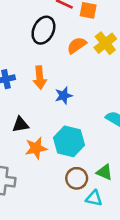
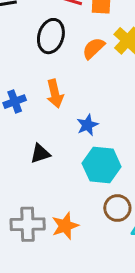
blue star: (64, 96) -> (87, 125), moved
orange star: (36, 148) -> (65, 226), moved

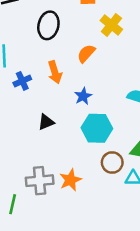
orange semicircle: (94, 48) -> (86, 53), moved

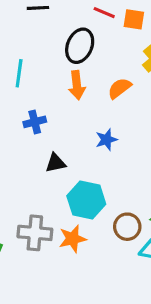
orange arrow: (55, 72) -> (77, 85), moved
blue cross: (22, 81) -> (35, 122), moved
cyan hexagon: (97, 128) -> (86, 200), moved

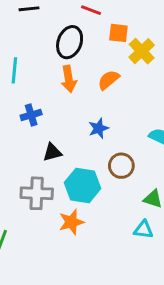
orange square: (134, 19) -> (118, 33), moved
brown circle: (127, 227) -> (121, 166), moved
gray cross: (35, 233) -> (37, 193), moved

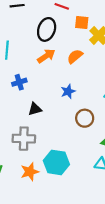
orange arrow: (69, 79) -> (46, 56), turned -114
cyan hexagon: (83, 185) -> (56, 162), moved
orange star: (71, 222) -> (30, 172), moved

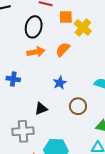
orange arrow: (46, 56) -> (36, 52), turned 30
blue cross: (19, 82) -> (13, 79), turned 32
black triangle: (35, 109) -> (41, 109), moved

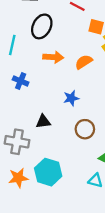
black ellipse: (34, 27) -> (42, 26), moved

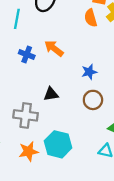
orange arrow: (53, 57) -> (54, 48), moved, turned -144
orange semicircle: (84, 62) -> (91, 18), moved, turned -72
blue star: (71, 98) -> (89, 72), moved

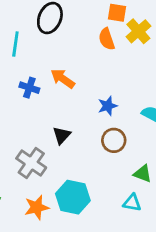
black triangle: (51, 94) -> (62, 135), turned -35
gray cross: (26, 115) -> (31, 163), turned 30

